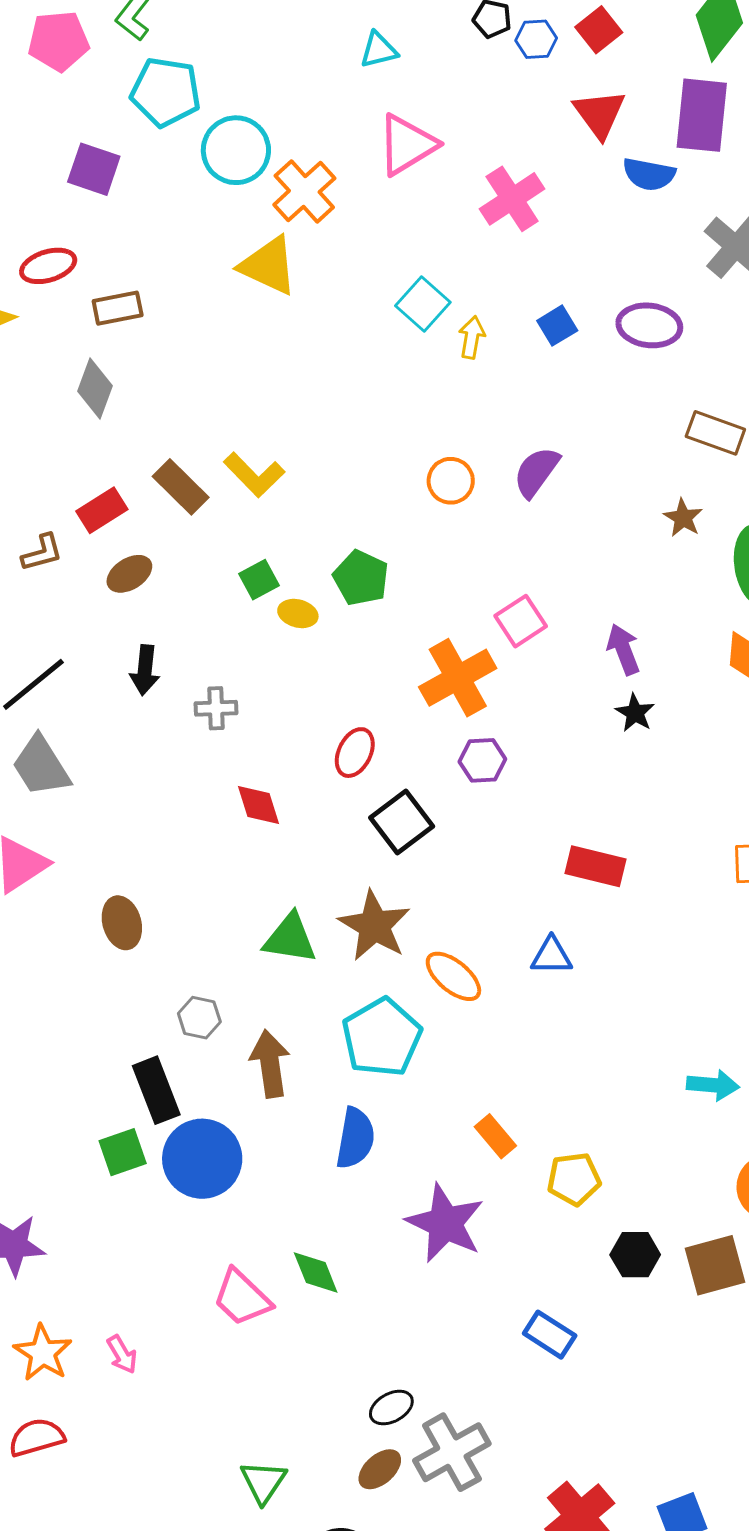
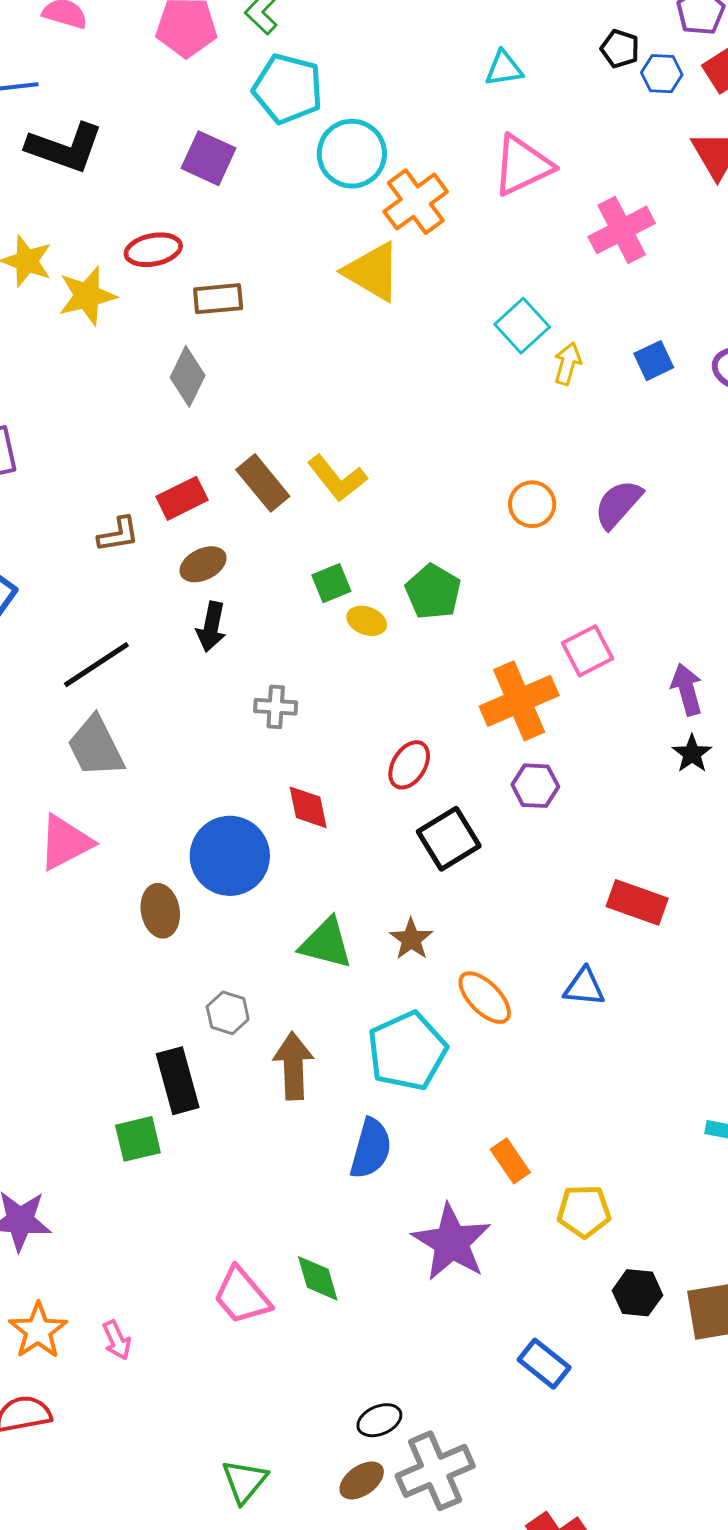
black arrow: (145, 670) -> (211, 627), moved
brown star: (374, 926) -> (411, 939), size x0.6
blue circle: (202, 1159) -> (230, 856), moved

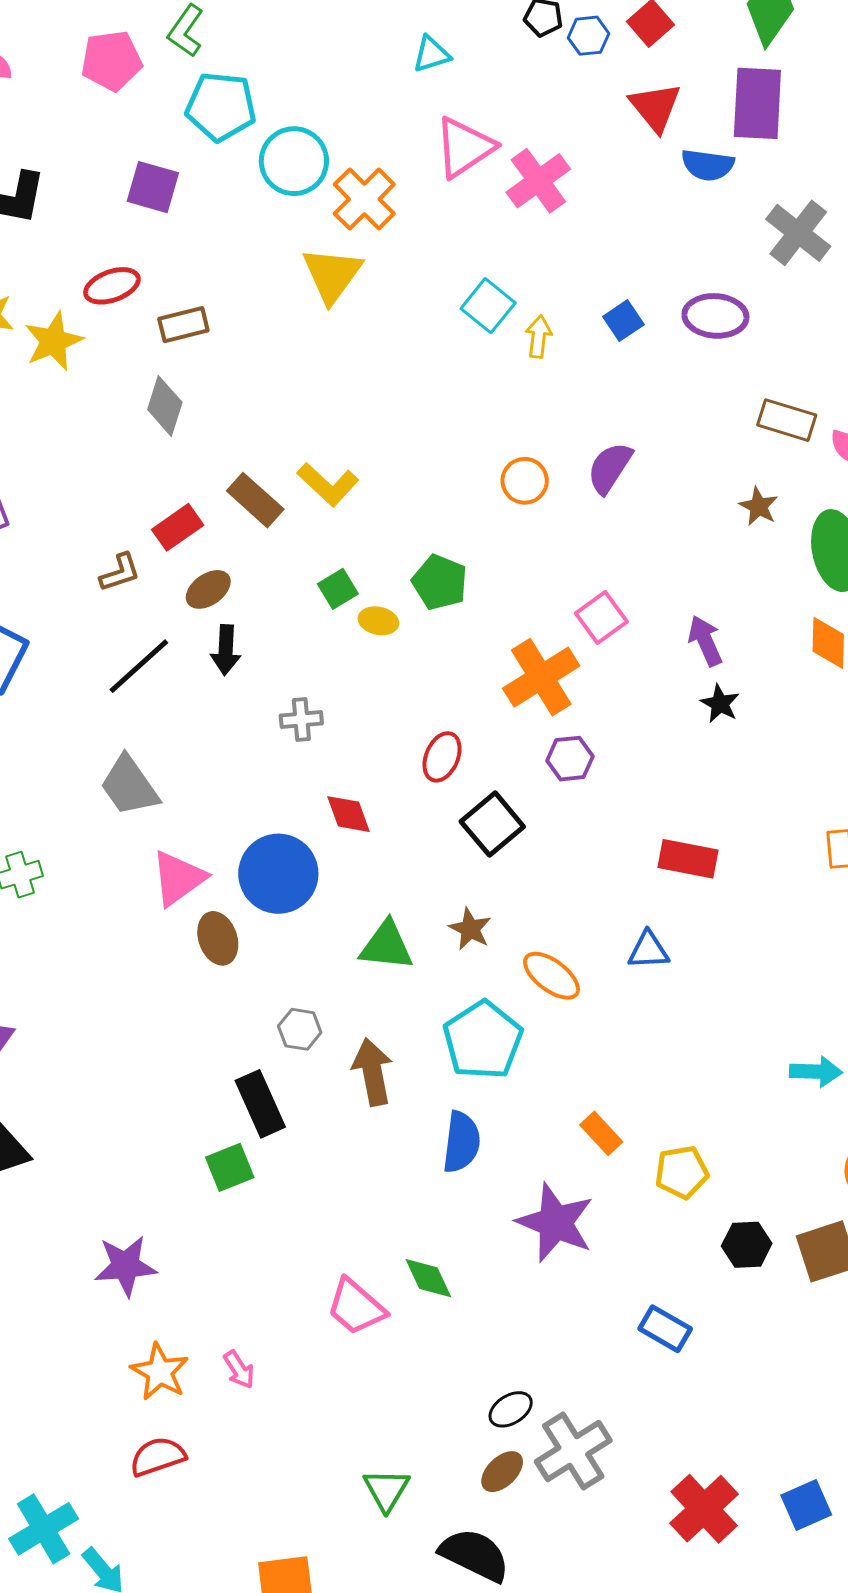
pink cross: (622, 230) -> (538, 181), moved
yellow triangle: (372, 272) -> (332, 275), turned 44
black line: (96, 665) -> (139, 666), moved
pink triangle: (65, 842) -> (178, 878), moved

